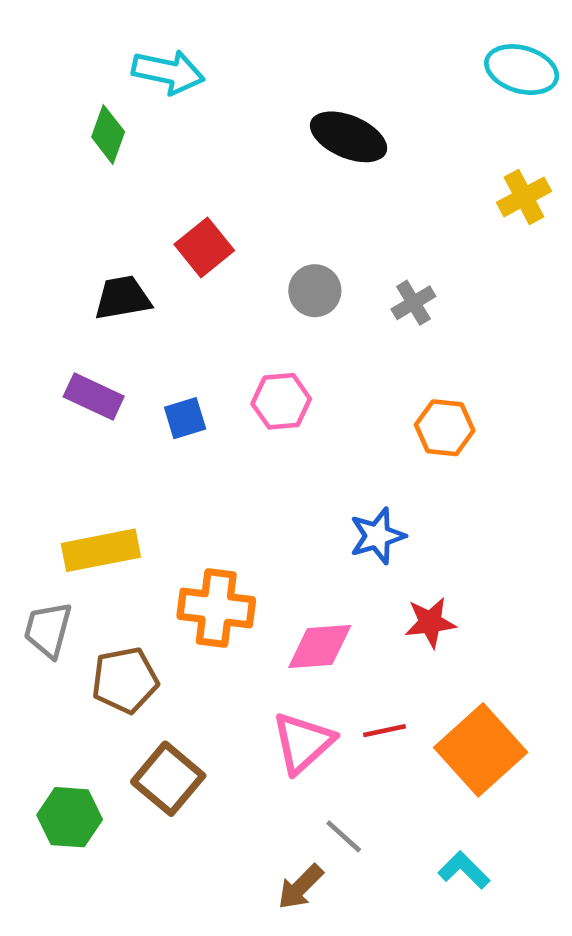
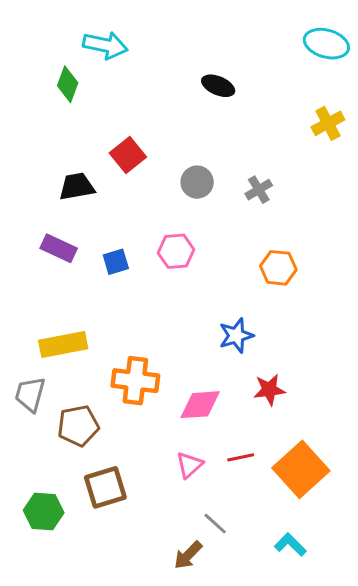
black ellipse: (349, 137) -> (218, 86), size x0.7
pink triangle: (303, 743) -> (190, 465), size x0.7
brown square: (168, 779) -> (105, 487), turned 33

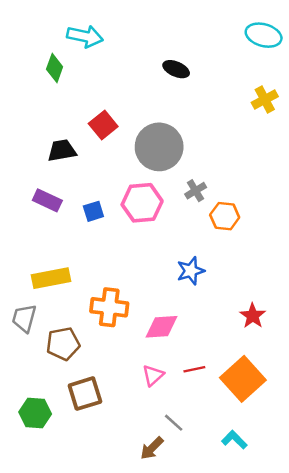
gray circle: (197, 182) -> (159, 147), size x1.8
gray cross: (259, 190) -> (196, 191), moved
pink hexagon: (176, 251) -> (142, 203), size x1.4
red star: (269, 390) -> (253, 316), moved, turned -30

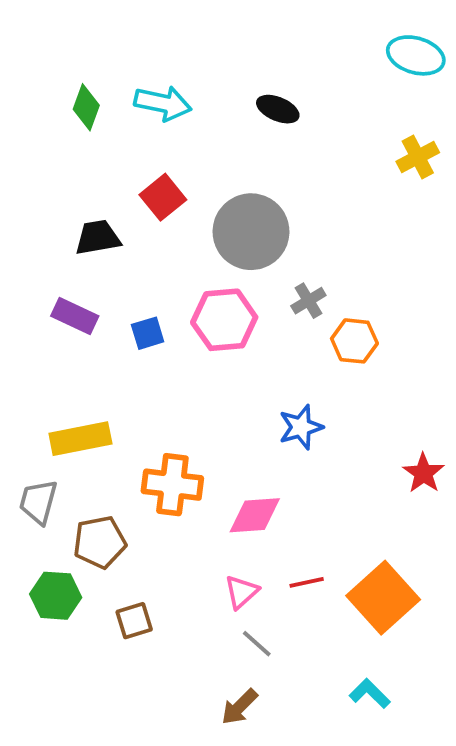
cyan arrow: (85, 36) -> (163, 103), moved
red star: (253, 316) -> (423, 473), moved
brown square: (85, 394) -> (134, 621), size x0.7
green hexagon: (35, 413) -> (56, 596), moved
gray line: (174, 423) -> (257, 644), moved

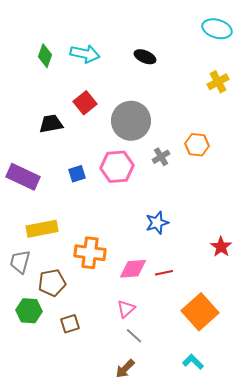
purple rectangle: (75, 316) -> (23, 177), moved, size x1.4
orange hexagon: (354, 341) -> (197, 145), moved
red line: (307, 582) -> (164, 273), moved

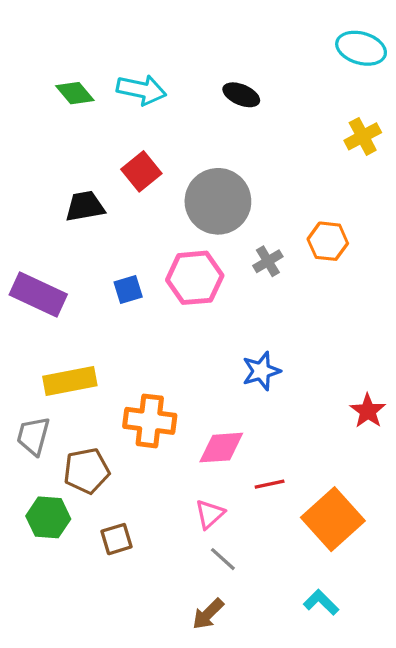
green diamond: (45, 56) -> (75, 93), turned -60
red line: (164, 273) -> (270, 484), moved

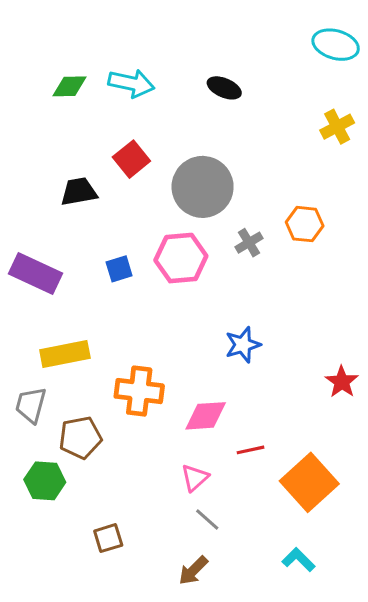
green diamond: (75, 93) -> (70, 86), turned -51
brown square: (116, 539) -> (108, 538), moved

